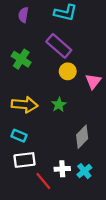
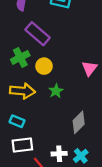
purple rectangle: (59, 46) -> (38, 34), moved
green cross: (21, 59) -> (20, 57), moved, turned 30
yellow circle: (68, 71) -> (44, 66), moved

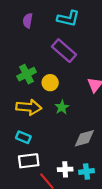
purple rectangle: (38, 34) -> (64, 51), moved
gray diamond: (79, 122) -> (84, 138), turned 30
cyan cross: (81, 156) -> (86, 171), turned 32

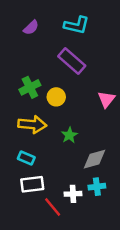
purple semicircle: (28, 21) -> (31, 28), turned -144
green star: (62, 107) -> (69, 135), moved
cyan cross: (86, 171) -> (97, 187), moved

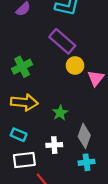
yellow circle: (56, 97) -> (75, 66), moved
gray diamond: (95, 159) -> (84, 136), turned -55
white cross: (73, 194) -> (54, 145), moved

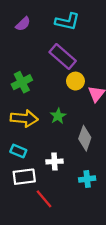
green star: (60, 113) -> (58, 116), moved
gray diamond: (84, 136) -> (85, 138), moved

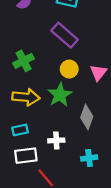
yellow circle: (75, 81) -> (69, 69), moved
green star: (58, 116) -> (60, 95), size x1.5
cyan rectangle: (18, 151) -> (20, 130), turned -35

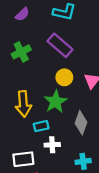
green cross: (24, 61) -> (21, 52), moved
yellow arrow: (26, 97) -> (23, 104), turned 80
cyan rectangle: (20, 130) -> (41, 126), moved

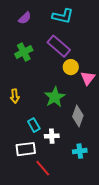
yellow circle: (64, 77) -> (71, 67), moved
yellow arrow: (23, 104) -> (15, 96), moved, size x0.6
cyan rectangle: (41, 126) -> (34, 125), moved, turned 72

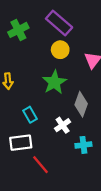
yellow circle: (71, 67) -> (60, 50), moved
white cross: (52, 136) -> (63, 125), moved, turned -32

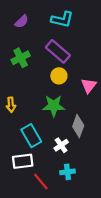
green star: (54, 82) -> (54, 106), turned 30
cyan rectangle: (30, 115) -> (31, 136), size x1.5
cyan cross: (83, 145) -> (67, 172), moved

